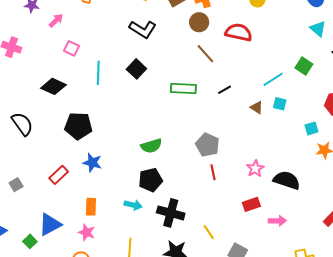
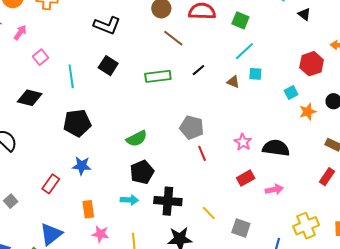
pink square: (71, 48) -> (41, 57), turned 35
green square: (304, 66) -> (240, 20), moved
black pentagon: (78, 126) -> (77, 123), moved
pink star: (87, 232) -> (100, 234), moved

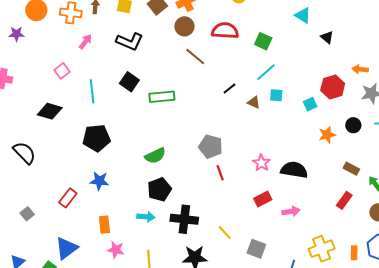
pink arrow: (20, 32) -> (85, 42), moved
black line: (198, 70) -> (229, 89), moved
green rectangle: (158, 76) -> (162, 97), moved
cyan square: (291, 93) -> (310, 104), moved

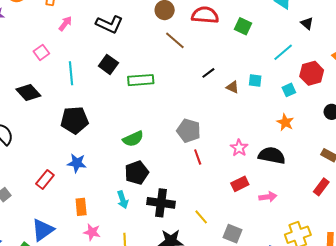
cyan line: (266, 72) -> (283, 52), moved
black diamond: (50, 111) -> (28, 93), turned 30
orange star: (327, 135) -> (285, 122), moved, turned -30
cyan arrow: (146, 217) -> (123, 200), turned 66

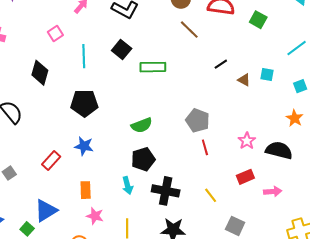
black diamond: (28, 93) -> (40, 73), turned 55
yellow line: (201, 217) -> (211, 195), moved

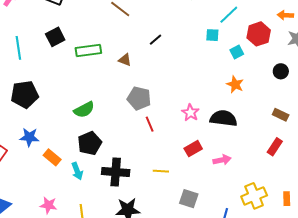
black square: (122, 50) -> (55, 37), turned 30
cyan square: (267, 75) -> (212, 35), moved
brown triangle: (244, 80) -> (125, 60), moved
orange rectangle: (86, 190) -> (52, 157), moved, turned -42
yellow line: (211, 195) -> (161, 171), turned -42

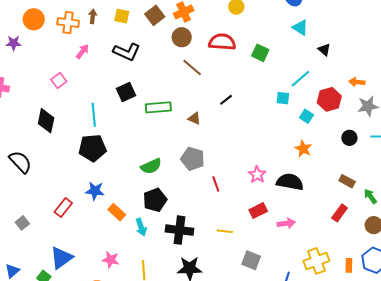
cyan line: (18, 48) -> (94, 115), moved
cyan square: (237, 52) -> (307, 116), turned -32
gray pentagon: (139, 98) -> (193, 159), moved

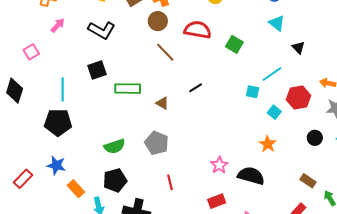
red line: (216, 184) -> (170, 182), moved

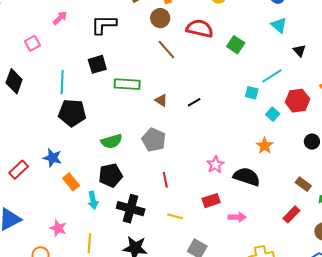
black L-shape: (102, 30) -> (104, 25), turned 148
black line: (196, 88) -> (194, 102), moved
black pentagon: (58, 122) -> (72, 113), moved

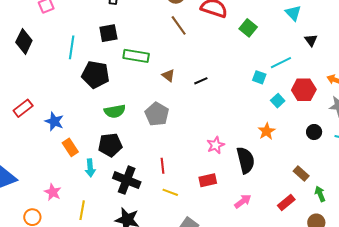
black pentagon: (72, 113) -> (95, 75), moved
red rectangle: (19, 170) -> (23, 108), moved
black semicircle: (247, 177) -> (246, 160), turned 52
red line: (165, 180) -> (163, 166), moved
pink arrow: (237, 217) -> (243, 201), moved, turned -42

